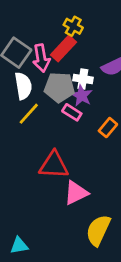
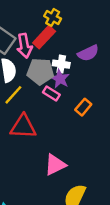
red triangle: (54, 165) -> (23, 127), moved

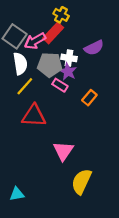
pink arrow: (24, 46) -> (35, 41), turned 70
pink triangle: (55, 165) -> (63, 151), turned -30

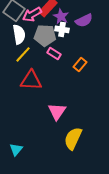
purple star: (68, 72) -> (61, 16), moved
cyan triangle: (17, 194) -> (16, 149), turned -40

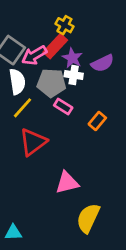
red triangle: (31, 80) -> (33, 142), turned -40
pink triangle: (57, 111) -> (67, 183), turned 42
cyan triangle: (16, 149) -> (13, 233), turned 48

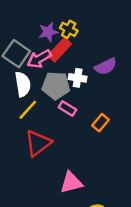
purple star: (72, 58) -> (48, 32), moved, turned 30

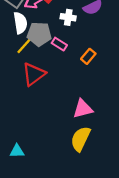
gray pentagon: (56, 86) -> (39, 34), moved
pink triangle: (71, 183) -> (83, 109), moved

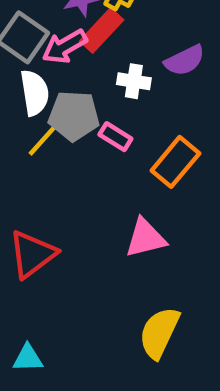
orange rectangle: (88, 56) -> (175, 162), size x1.5
red triangle: (34, 74) -> (32, 254), moved
pink triangle: (83, 109) -> (145, 238), moved

